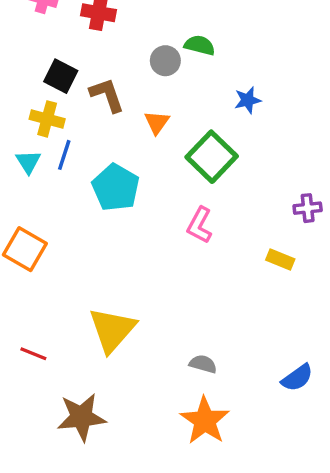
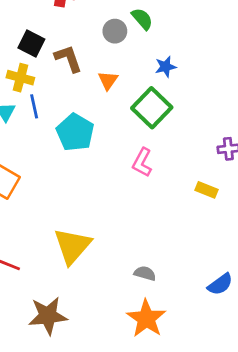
green semicircle: (200, 45) -> (142, 19), turned 35
blue star: (248, 100) -> (165, 67), moved
blue line: (64, 155) -> (34, 106), turned -30

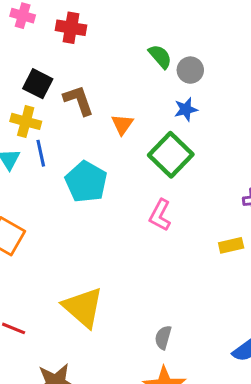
gray circle: (115, 31) -> (190, 70), moved
yellow rectangle: (207, 190) -> (231, 245), turned -35
yellow triangle: (72, 246) -> (83, 307), turned -30
gray semicircle: (145, 273) -> (163, 337), turned -90

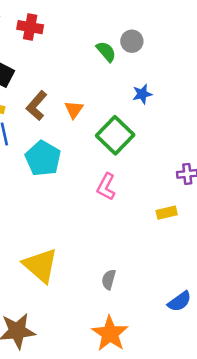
gray circle: (190, 70) -> (132, 41), moved
brown L-shape: (79, 100) -> (37, 106), moved, turned -120
blue star: (186, 109) -> (142, 94), moved
gray semicircle: (163, 337) -> (109, 280), moved

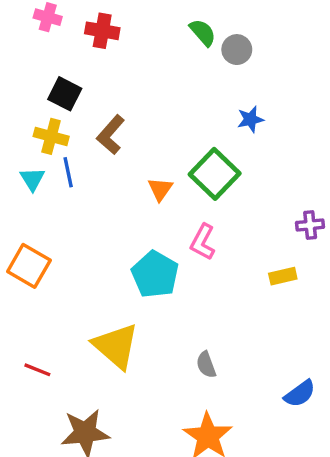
green semicircle: (106, 52) -> (203, 32), moved
orange triangle: (74, 109) -> (160, 189), moved
cyan pentagon: (43, 158) -> (155, 274), moved
gray semicircle: (109, 280) -> (206, 365), turned -36

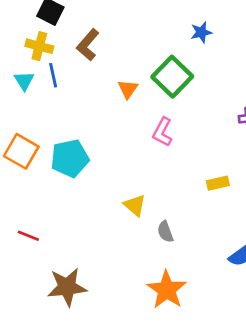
cyan pentagon: (155, 274) -> (70, 158), moved, turned 30
yellow rectangle: (283, 276) -> (218, 183), moved
yellow triangle: (116, 346) -> (135, 205), moved, size x0.6

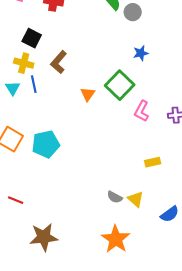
pink L-shape: (163, 132) -> (142, 111), moved
yellow triangle: (135, 205) -> (136, 199), moved
gray semicircle: (165, 232) -> (115, 197), turned -42

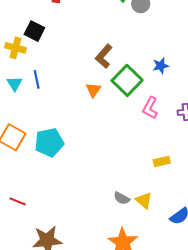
blue star: (141, 53) -> (161, 66), moved
brown L-shape: (59, 62) -> (104, 56), moved
yellow cross: (24, 63) -> (16, 48), moved

